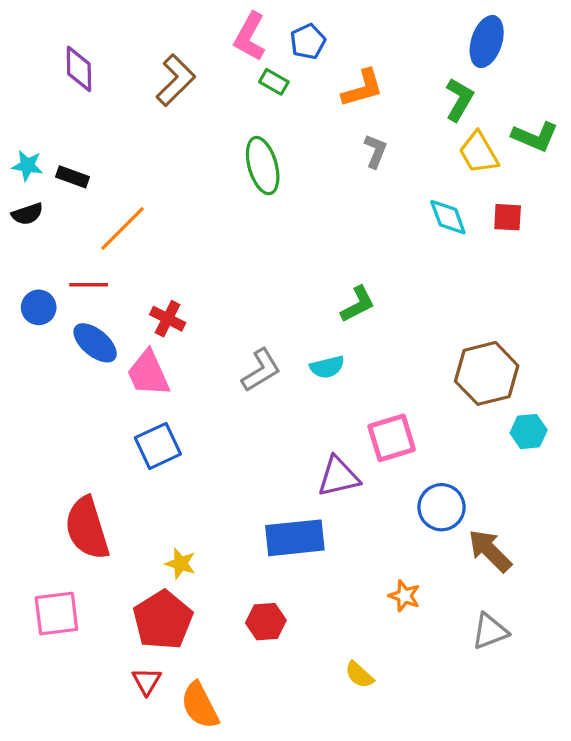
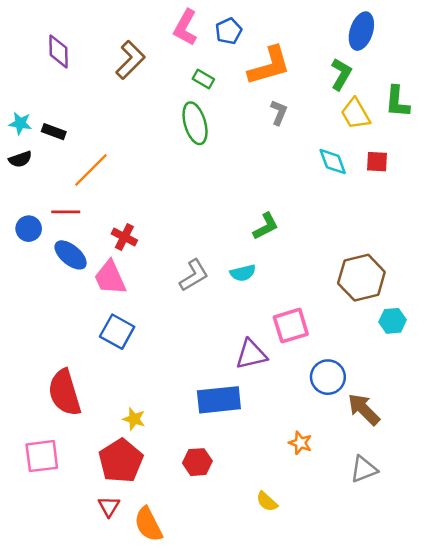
green rectangle: (274, 82) -> (203, 79), moved
orange L-shape: (363, 88) -> (269, 66), size x1.4
green L-shape: (535, 137) -> (397, 102), turned 72
blue square: (158, 446) -> (117, 332), turned -36

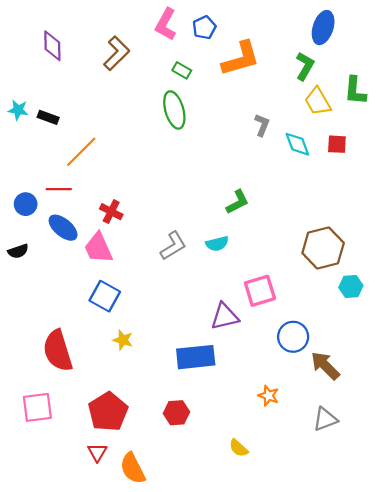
gray L-shape: (279, 113) -> (262, 125), moved
black semicircle: (20, 159) -> (18, 251), moved
yellow star: (134, 419) -> (123, 340), moved

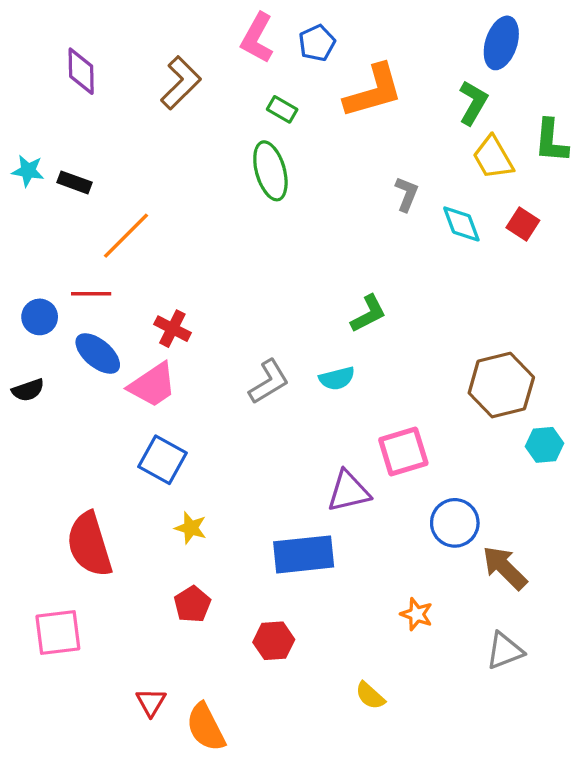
red square: (337, 144) -> (523, 224), turned 30
pink trapezoid: (98, 248) -> (153, 385), turned -100
red pentagon: (108, 412) -> (192, 604), moved, size x0.6

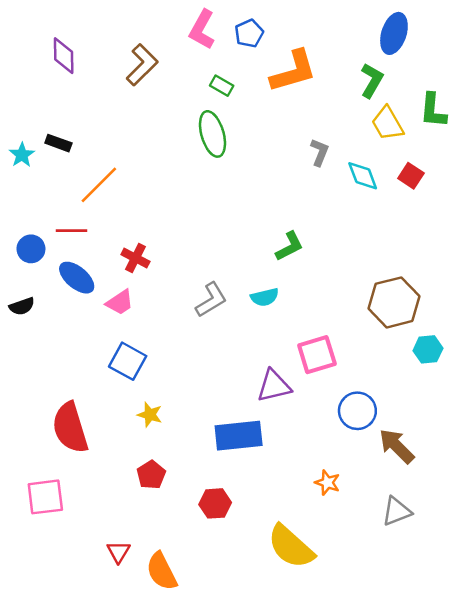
cyan star: (28, 171) -> (22, 155), moved, turned 30
pink trapezoid: (153, 385) -> (120, 302), size x0.7
yellow semicircle: (370, 696) -> (291, 547), size x2.0

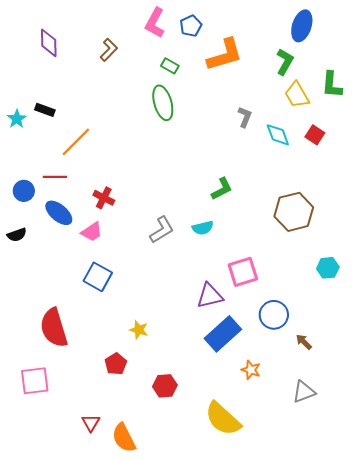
brown L-shape: (142, 65) -> (109, 50), size x0.7
brown hexagon: (394, 302) -> (294, 212), moved
yellow star: (150, 415) -> (139, 330), moved
blue rectangle: (239, 436) -> (223, 334), moved, turned -36
brown arrow: (397, 446) -> (304, 342), size x0.6

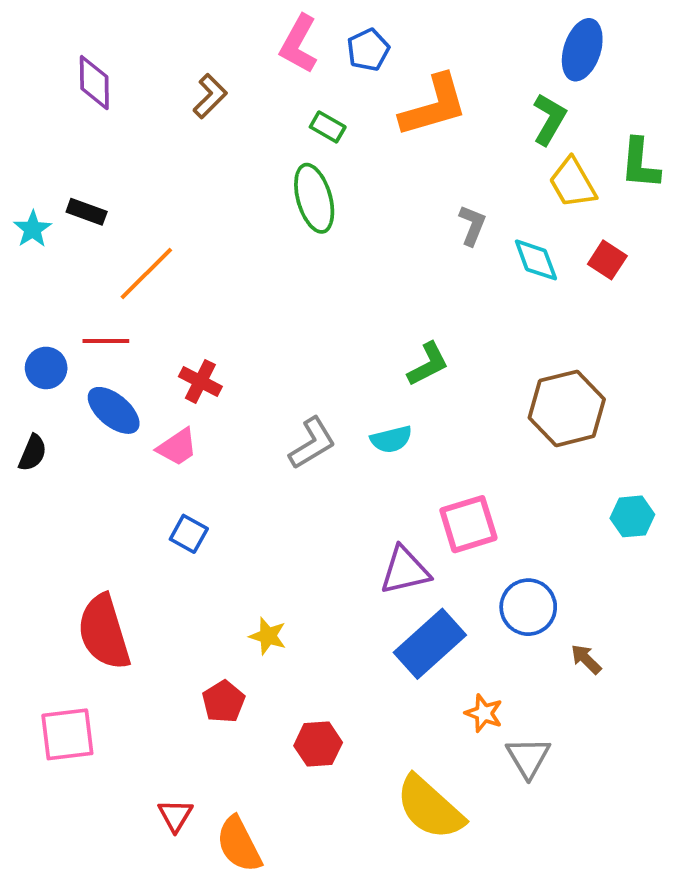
black semicircle: (17, 235) -> (33, 453), turned -48
blue square: (98, 277) -> (189, 534), size x0.7
gray triangle: (304, 392) -> (528, 758), moved, turned -40

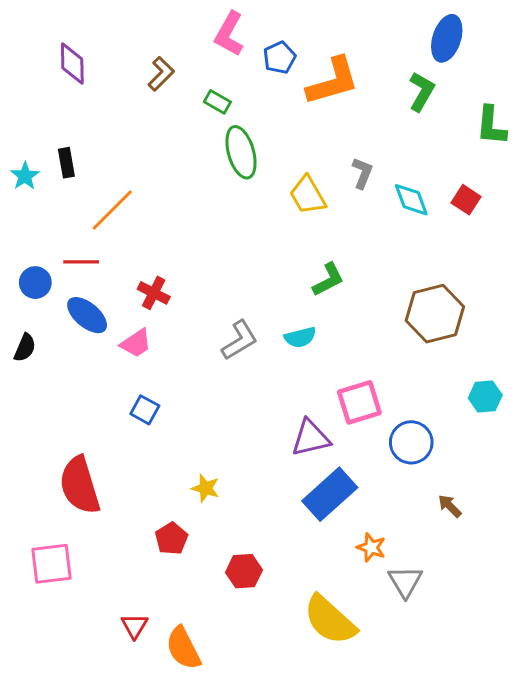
blue pentagon: (368, 50) -> (279, 58), moved
green rectangle: (328, 127) -> (217, 102), moved
yellow trapezoid: (573, 183) -> (308, 195), moved
black rectangle: (87, 212) -> (66, 163), turned 60
blue circle: (528, 607) -> (411, 442), moved

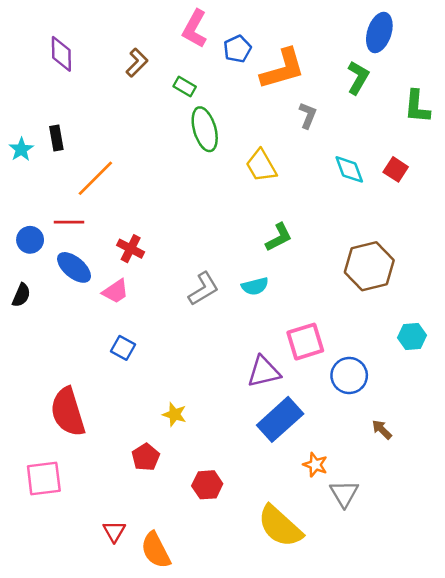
gray L-shape: (362, 173) -> (308, 115), moved

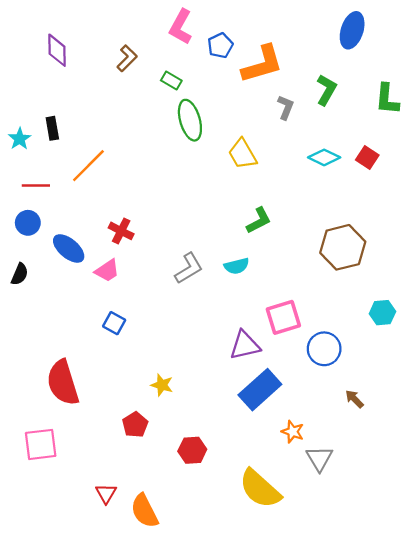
green L-shape: (358, 78) -> (326, 90), moved
cyan diamond: (349, 169) -> (324, 157), turned -44
red line: (69, 222) -> (36, 185), moved

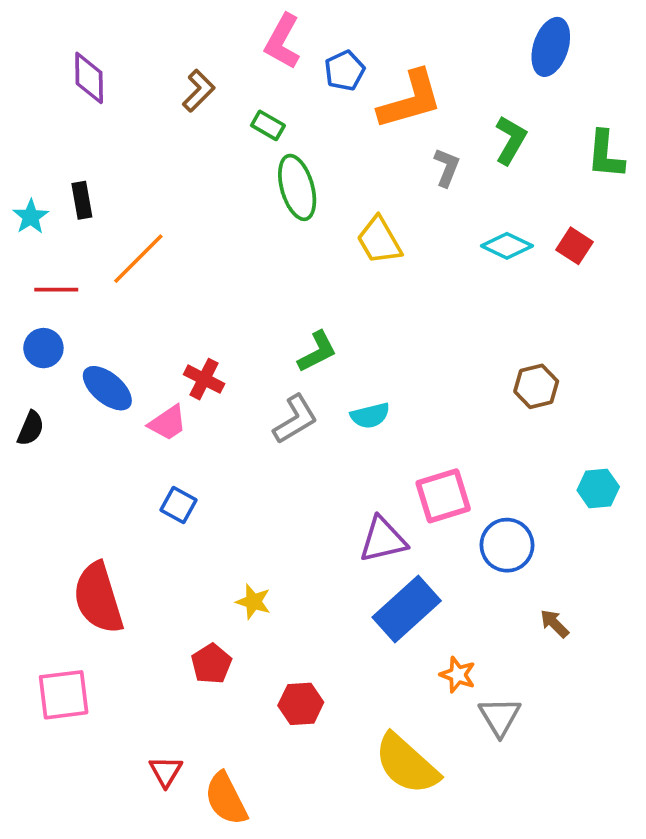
green L-shape: (259, 220) -> (317, 352), moved
red cross: (121, 231) -> (204, 379), moved
brown hexagon: (343, 247) -> (536, 386), size x0.6

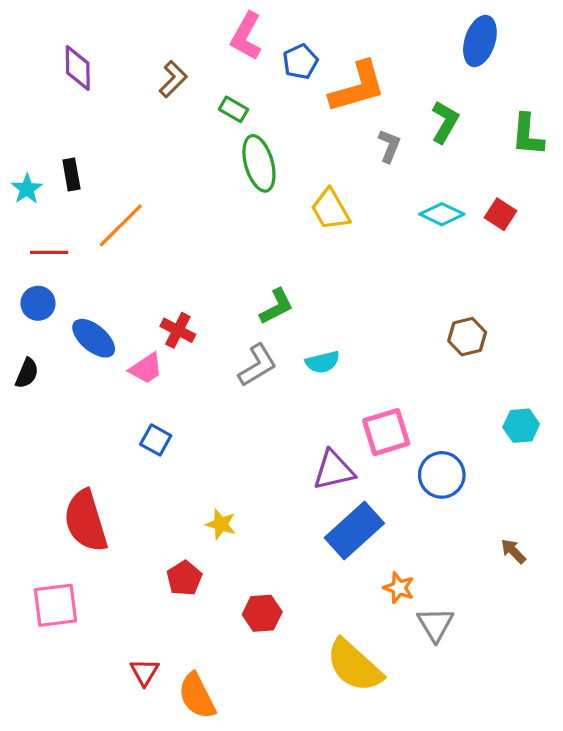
brown arrow: (554, 624) -> (513, 551), moved

